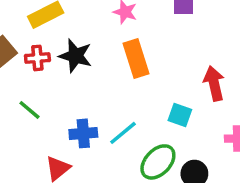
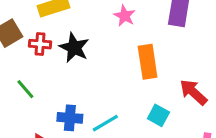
orange rectangle: (136, 58) -> (148, 62), moved
red arrow: (214, 83) -> (193, 92), turned -44

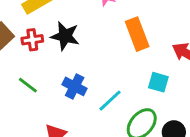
blue cross: (70, 118) -> (75, 86), moved, turned 35

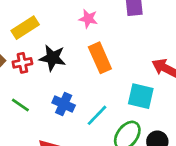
orange rectangle: (137, 34) -> (100, 58), moved
cyan square: (158, 82) -> (141, 96), size x1.4

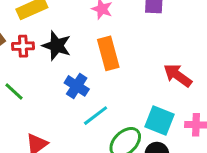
cyan square: (141, 96) -> (159, 121), moved
blue cross: (64, 104) -> (77, 86), moved

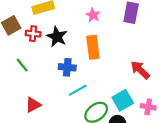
blue cross: (77, 86) -> (67, 67), turned -35
cyan square: (159, 121) -> (123, 100), turned 30

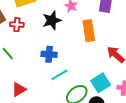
black star: (57, 37) -> (52, 20), moved, turned 30
orange rectangle: (93, 47) -> (89, 31), moved

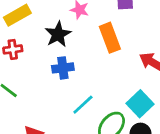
blue cross: (49, 54) -> (63, 68), moved

